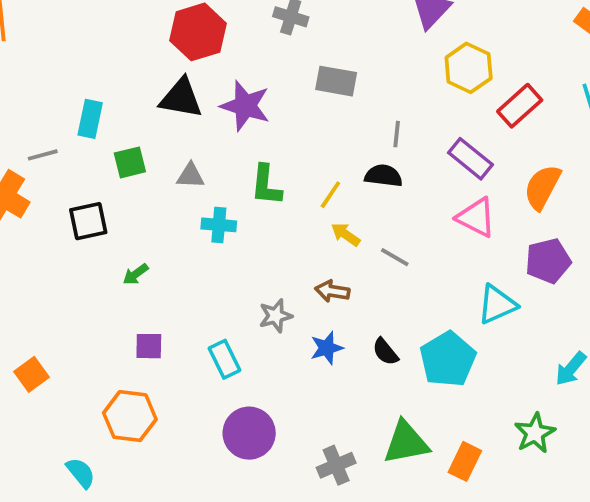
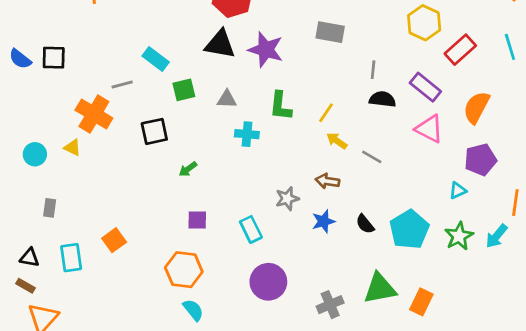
cyan rectangle: (90, 119) -> (156, 59), turned -65
black semicircle: (383, 176) -> (382, 99), moved
cyan triangle: (497, 304) -> (458, 191), moved, size x0.6
green star: (535, 433) -> (459, 236), moved
cyan semicircle: (81, 473) -> (193, 310), moved

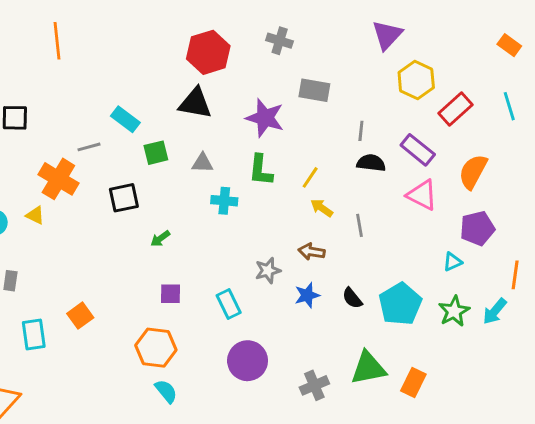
purple star: (266, 50) -> (265, 118), moved
gray line: (372, 157) -> (360, 225), turned 50

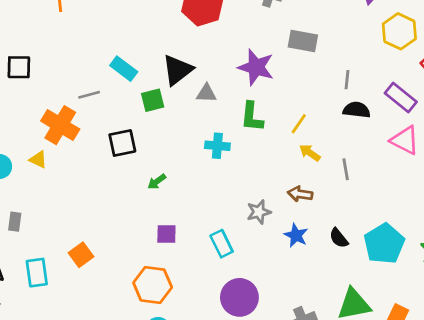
black triangle: (195, 103) -> (177, 70), moved, turned -48
gray triangle: (202, 163) -> (206, 93), moved
blue star: (307, 295) -> (296, 235), turned -30

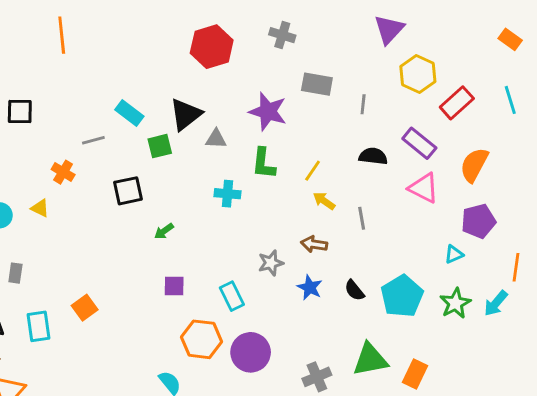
gray line: (347, 80) -> (363, 104), moved
orange cross: (60, 125) -> (63, 172), size x0.6
orange hexagon: (153, 285) -> (202, 339), moved

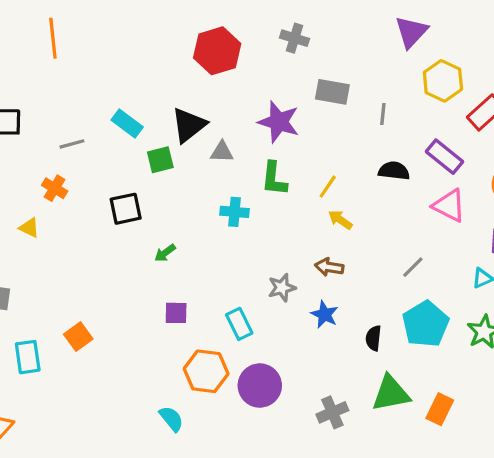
gray line: (93, 140) -> (72, 144), moved
gray line: (362, 218) -> (413, 267), moved, turned 55
black semicircle: (354, 290) -> (373, 338), moved, turned 45

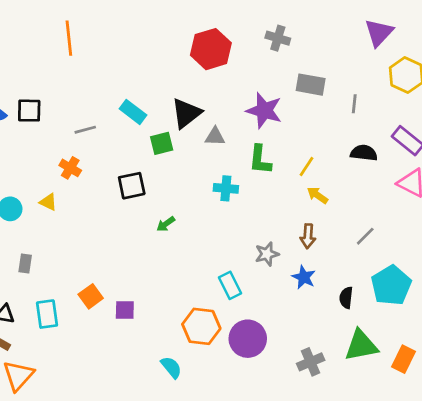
brown arrow: (329, 267) -> (308, 236), turned -95
gray line: (413, 267) -> (365, 236), moved
purple square: (176, 313) -> (125, 310), moved

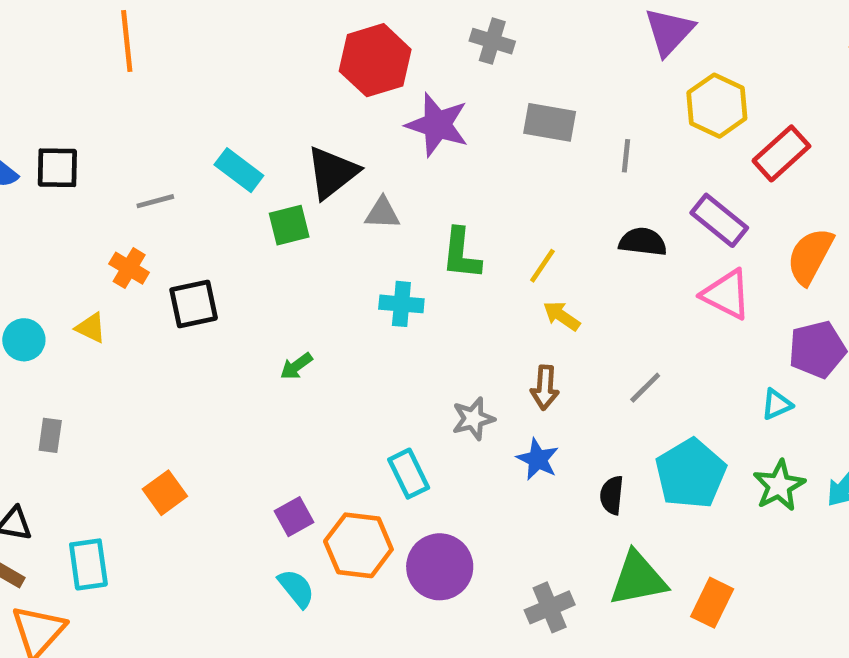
purple star: (264, 111) -> (437, 125), moved
black square: (132, 186) -> (194, 304), moved
purple square: (125, 310) -> (294, 517), moved, turned -30
cyan rectangle: (47, 314) -> (88, 564), moved
cyan semicircle: (171, 367) -> (296, 588), moved

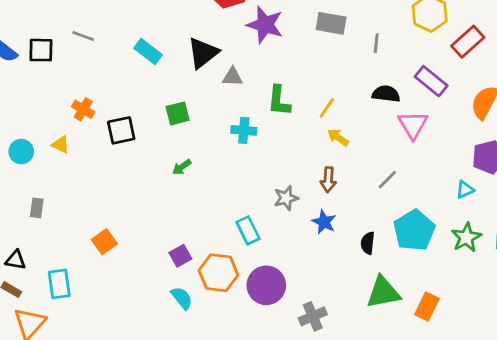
gray line: (155, 201) -> (83, 36), moved, turned 35
green square: (289, 225) -> (178, 113), moved
pink triangle: (726, 294) -> (413, 125), moved, turned 32
gray cross: (550, 607) -> (313, 316), moved

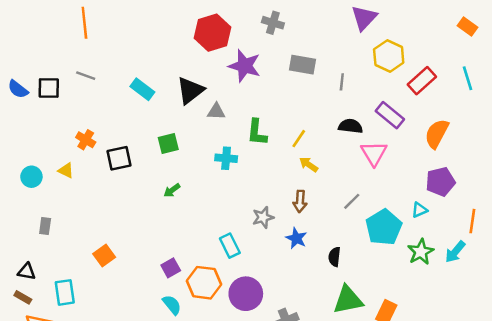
cyan pentagon: (414, 230) -> (384, 227), moved

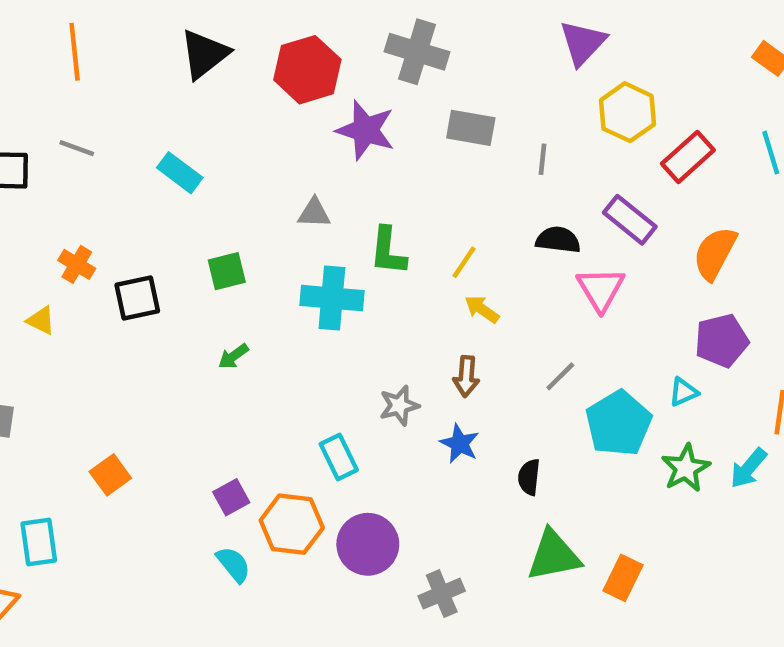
gray cross: (273, 23) -> (417, 52), size x1.5
black triangle: (190, 90) -> (204, 54), moved
cyan cross: (226, 158) -> (332, 298), size x1.5

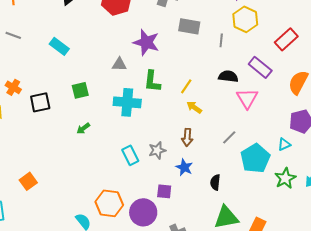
yellow hexagon: (627, 112) -> (245, 19), moved
purple star: (366, 130) -> (146, 42), moved
cyan rectangle: (339, 457) -> (130, 155), moved
purple square: (231, 497) -> (164, 191), moved, turned 35

